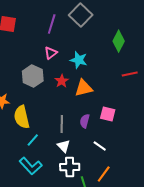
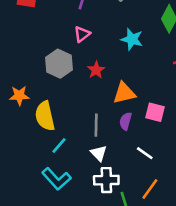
cyan star: (79, 60) -> (132, 39), moved
orange triangle: (84, 88) -> (124, 93), moved

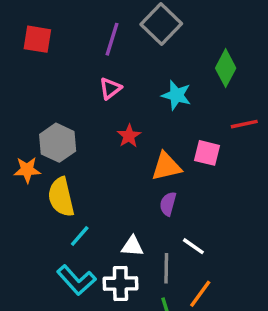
gray hexagon: (59, 64) -> (58, 143), moved
pink square: (155, 112) -> (207, 153), moved
gray line: (96, 125) -> (166, 268), moved
white triangle: (99, 153) -> (132, 246), turned -42
white cross: (106, 180) -> (120, 284), moved

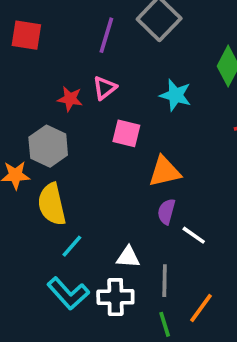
red star: (129, 136) -> (70, 99), moved, turned -30
pink square: (207, 153) -> (126, 133), moved
white line: (193, 246) -> (194, 235), moved

